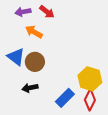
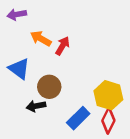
purple arrow: (23, 12) -> (17, 14), moved
red arrow: (47, 12) -> (62, 46), moved, turned -98
brown circle: (35, 62) -> (49, 87), moved

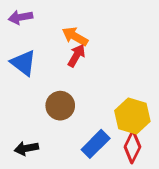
orange arrow: (41, 39) -> (75, 36), moved
blue triangle: (19, 69) -> (23, 63), moved
black arrow: (36, 106) -> (26, 148), moved

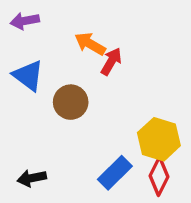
red arrow: (76, 56) -> (111, 61), moved
brown circle: (60, 106) -> (71, 102), moved

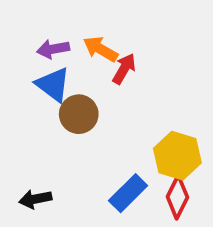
purple arrow: (25, 21) -> (53, 49), moved
blue triangle: (28, 76) -> (53, 85), moved

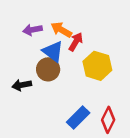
blue triangle: (53, 85) -> (53, 51), moved
yellow hexagon: (177, 156) -> (97, 66), moved
black arrow: (35, 199) -> (22, 85), moved

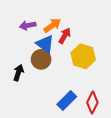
orange arrow: (61, 30) -> (52, 25), turned 114
black arrow: (22, 85) -> (18, 73), turned 119

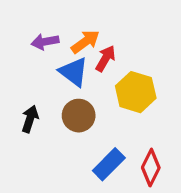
brown circle: (41, 59) -> (79, 116), moved

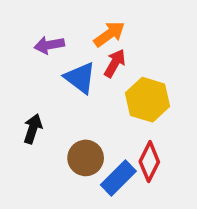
orange arrow: (85, 42) -> (109, 34), moved
brown circle: (79, 116) -> (86, 158), moved
red diamond: (151, 168) -> (149, 162), moved

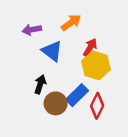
red arrow: (115, 63) -> (90, 47), moved
black arrow: (33, 129) -> (40, 84), moved
blue rectangle: (118, 178) -> (77, 95), moved

